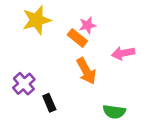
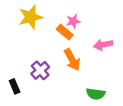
purple cross: (24, 84) -> (40, 70), moved
black rectangle: (49, 103) -> (15, 86), moved

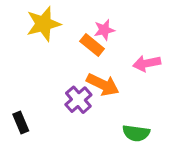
orange arrow: (72, 60) -> (103, 85), turned -35
purple cross: (40, 70) -> (78, 100), moved

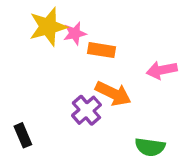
pink star: (104, 30) -> (75, 33), moved
orange rectangle: (92, 45) -> (102, 50), turned -30

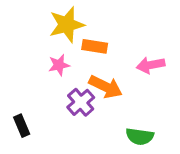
yellow star: (48, 27) -> (67, 25), moved
pink star: (75, 33) -> (59, 65), moved

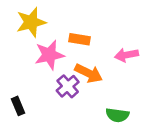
yellow star: (67, 25) -> (31, 22), moved
pink star: (59, 65) -> (49, 55), size x1.6

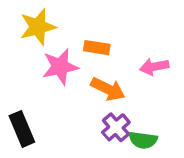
purple cross: (68, 86) -> (116, 127), moved
black rectangle: (18, 106) -> (22, 129), size x1.5

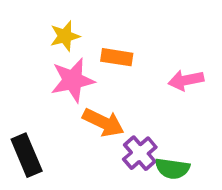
yellow star: (38, 27) -> (65, 36), moved, size x0.7
orange arrow: (108, 89) -> (103, 122), moved

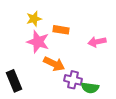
pink star: (73, 80) -> (38, 42), turned 30
purple cross: (140, 153) -> (73, 80), turned -36

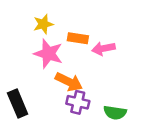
pink arrow: (97, 42) -> (103, 48), moved
purple cross: (73, 80) -> (78, 102), moved

